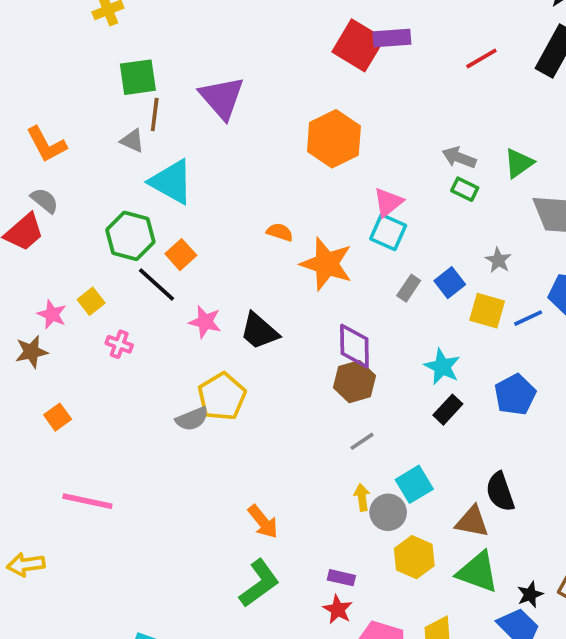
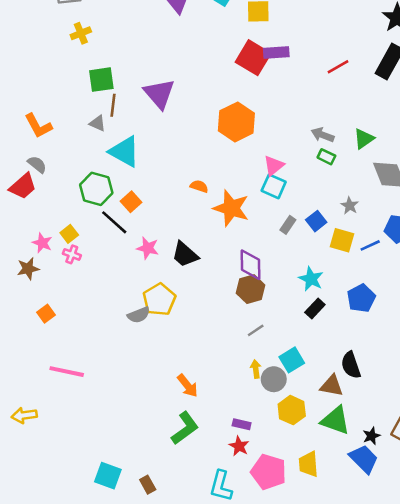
pink cross: (119, 344) -> (72, 254), moved

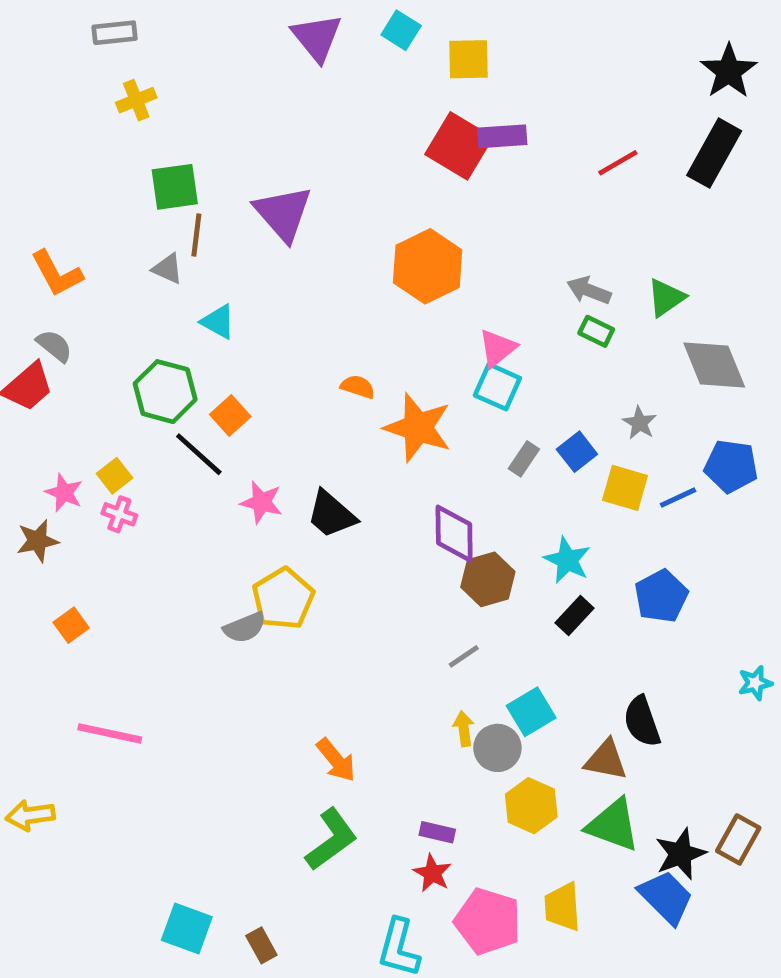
cyan triangle: (125, 152) -> (218, 322), size x0.6
brown hexagon: (251, 289) -> (488, 579), moved
black star: (371, 436) -> (680, 854), size x1.5

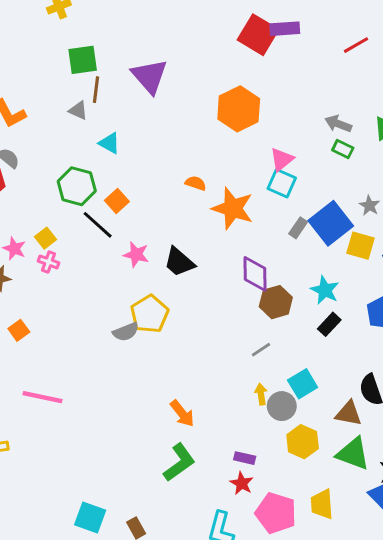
blue square: (577, 452) -> (331, 223), size x1.8

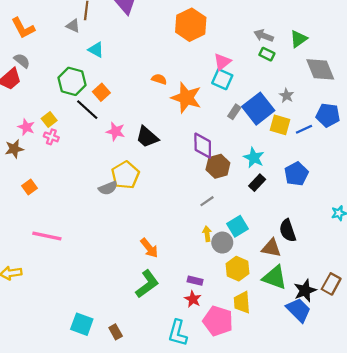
yellow trapezoid: (322, 504) -> (242, 302), moved

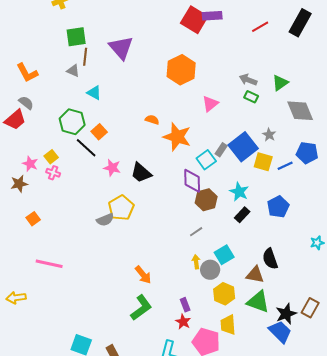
cyan square: (222, 79) -> (206, 160), moved, turned 30
purple rectangle: (195, 281) -> (185, 305), turned 56

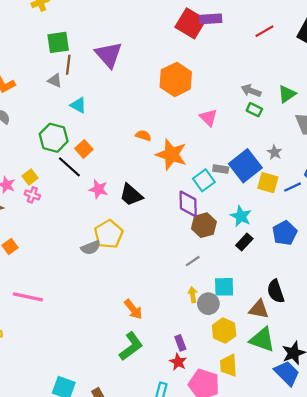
pink triangle: (210, 104) -> (208, 118), turned -36
gray rectangle: (221, 150) -> (221, 169), turned 64
cyan square: (224, 255) -> (224, 287), turned 30

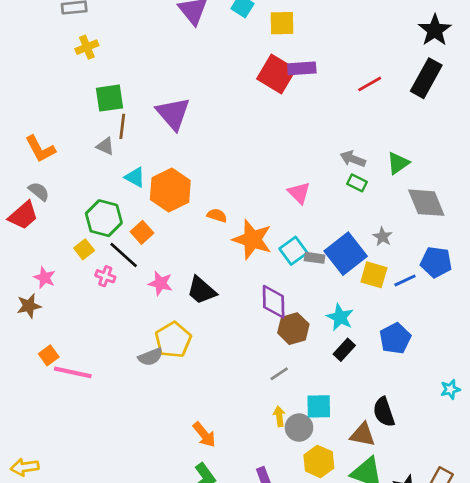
orange hexagon: (176, 79) -> (170, 190), moved
yellow square: (30, 177) -> (84, 249), moved
cyan square: (204, 180) -> (293, 251), moved
pink cross: (32, 195) -> (105, 276), moved
pink line: (28, 297) -> (73, 372), moved

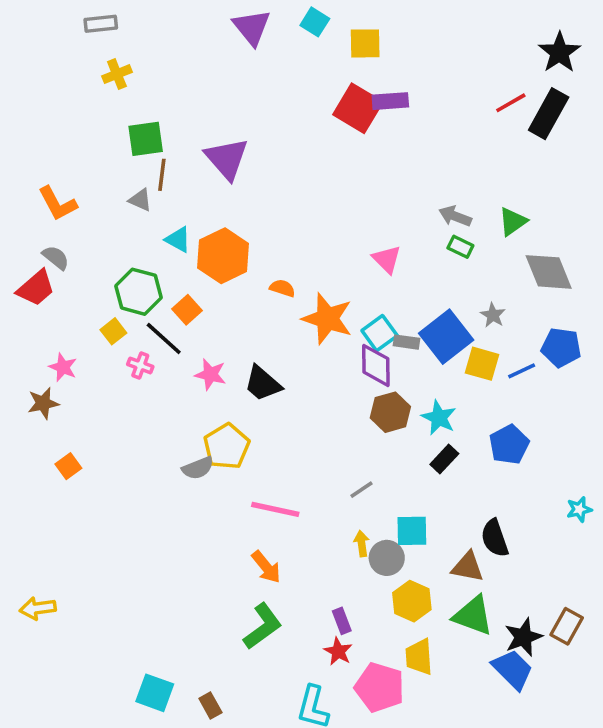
red line: (370, 84) -> (511, 103), moved
purple diamond: (274, 302) -> (376, 365), moved
brown hexagon: (293, 329) -> (390, 412), moved
pink line: (73, 372) -> (275, 509), moved

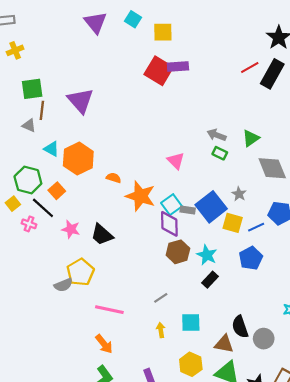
blue pentagon: (509, 445) -> (251, 258), moved
gray circle: (387, 558) -> (264, 339), moved

